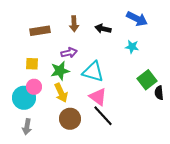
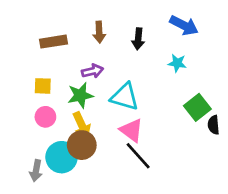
black arrow: (103, 29) -> (138, 39), turned -98
cyan circle: (24, 98) -> (62, 157), moved
brown circle: (70, 119) -> (82, 145), moved

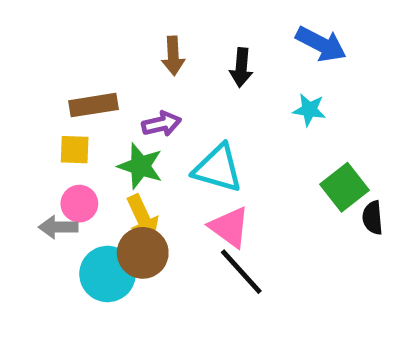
brown rectangle: (54, 42) -> (93, 105), moved
green star: (80, 95) -> (140, 166), turned 30
gray arrow: (36, 171) -> (58, 227), moved, turned 80

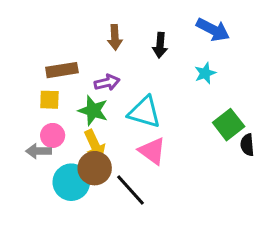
cyan star: (309, 110) -> (205, 73), turned -30
black line: (241, 272) -> (130, 190), moved

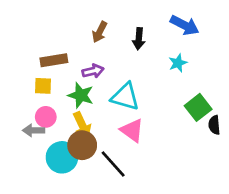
brown arrow: (115, 37) -> (100, 32), turned 30

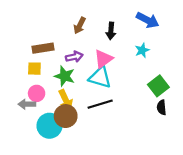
black semicircle: (214, 125) -> (162, 107), moved
pink triangle: (132, 130) -> (103, 59), moved, turned 48
black line: (113, 164) -> (100, 104), moved, turned -65

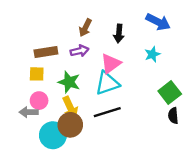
purple arrow: (74, 57) -> (79, 51), moved
cyan triangle: (100, 77) -> (107, 83), turned -35

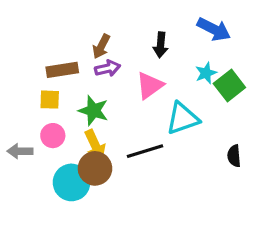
brown arrow: (85, 28) -> (101, 46), moved
cyan triangle: (107, 83) -> (183, 118), moved
green square: (170, 92) -> (229, 86), moved
gray arrow: (29, 112) -> (20, 151), moved

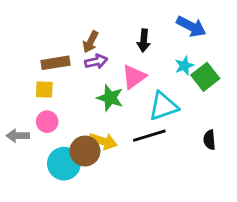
green star: (93, 111) -> (110, 98), moved
yellow arrow: (95, 145) -> (103, 141), moved, turned -48
black line: (145, 151) -> (149, 136), moved

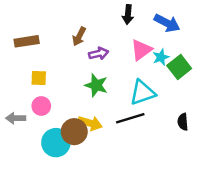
black arrow: (144, 40) -> (128, 14), moved
purple arrow: (96, 61) -> (99, 54), moved
brown rectangle: (56, 63) -> (27, 41), moved
pink triangle: (134, 77) -> (141, 50), moved

